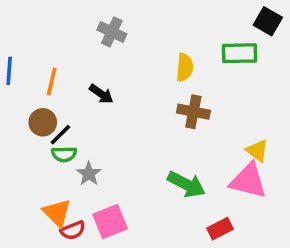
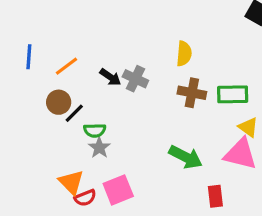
gray cross: (112, 32) -> (135, 79), moved
green rectangle: (239, 53) -> (233, 94), moved
orange line: (52, 82) -> (66, 66), turned 40
green semicircle: (64, 154) -> (95, 130), moved
red rectangle: (220, 229) -> (215, 196), turned -70

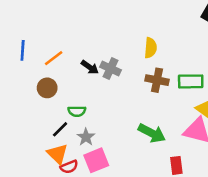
black line: (74, 113) -> (60, 129), moved
gray star: (99, 148) -> (86, 137), moved

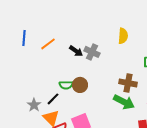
brown cross: (157, 80) -> (128, 83), moved
brown circle: (47, 88) -> (80, 85), moved
gray star: (86, 137) -> (34, 105), moved

